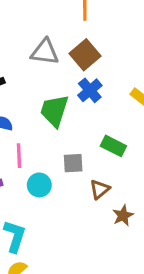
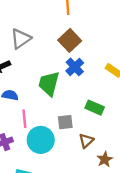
gray triangle: (45, 52) -> (21, 39), moved, turned -40
cyan circle: (39, 185) -> (41, 140), size x1.5

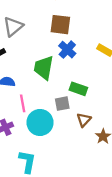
brown square: (70, 40) -> (60, 25), turned -35
green rectangle: (95, 108) -> (78, 89), moved

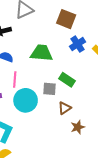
blue cross: (67, 50) -> (77, 44), moved
green trapezoid: (44, 68) -> (42, 53), turned 70

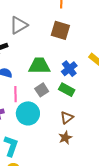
blue cross: (77, 44) -> (69, 69), moved
gray square: (49, 89) -> (42, 90), moved, turned -32
brown star: (78, 127) -> (65, 138), moved

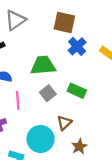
blue cross: (69, 69) -> (77, 46), moved
cyan circle: (28, 113) -> (41, 139), moved
brown triangle: (67, 118) -> (64, 123), moved

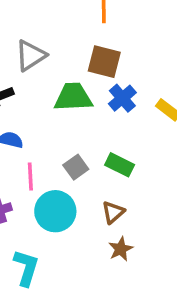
green trapezoid: (43, 65) -> (73, 97), moved
brown triangle: (64, 123) -> (113, 212), moved
cyan circle: (41, 139) -> (55, 211), moved

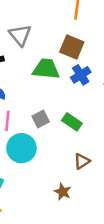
gray triangle: (31, 55) -> (20, 35), turned -45
brown triangle: (113, 212) -> (82, 161), moved
brown star: (121, 249) -> (63, 192), moved, turned -30

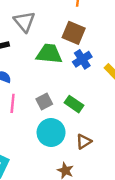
cyan circle: (21, 148) -> (51, 132), moved

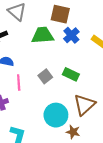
cyan circle: (51, 132) -> (56, 115), moved
brown triangle: (84, 142) -> (84, 105), size x1.6

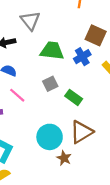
brown square: (60, 14) -> (96, 35), moved
gray square: (45, 76) -> (50, 84), moved
pink line: (19, 83) -> (17, 95), turned -56

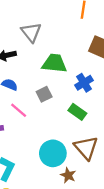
blue cross: (82, 57) -> (84, 83), moved
gray square: (50, 84) -> (44, 94), moved
brown triangle: (81, 132) -> (86, 148), turned -40

